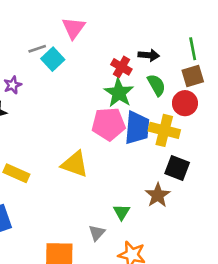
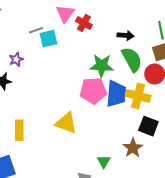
cyan square: (53, 59) -> (48, 39), turned 30
red cross: (121, 67) -> (84, 23), moved
green semicircle: (156, 85) -> (132, 59), size x1.4
green star: (119, 93) -> (102, 66), turned -30
yellow rectangle: (16, 173) -> (19, 130), turned 66

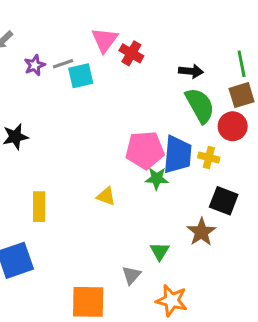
purple star: (16, 59) -> (35, 65), moved
green star: (102, 66) -> (157, 178), moved, size x0.7
yellow cross: (138, 96) -> (209, 158), size x0.6
yellow triangle: (66, 123) -> (106, 196), size x0.6

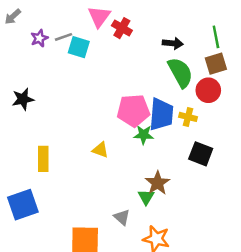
cyan square: (81, 76) -> (79, 47), turned 30
brown star: (201, 232) -> (158, 183), moved
gray triangle: (131, 275) -> (122, 217), turned -30

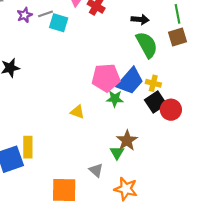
red circle: (208, 90) -> (171, 110), moved
blue trapezoid: (161, 114) -> (130, 81), turned 36
black square: (201, 154) -> (155, 102), moved, turned 35
yellow rectangle: (43, 159) -> (28, 147), moved

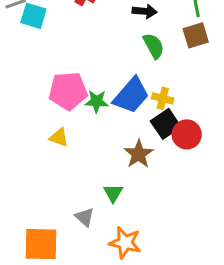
green semicircle: (147, 45) -> (154, 46), size x0.7
pink pentagon: (106, 78) -> (68, 91), moved
green star: (115, 99) -> (97, 101), moved
brown star: (127, 140) -> (139, 154), moved

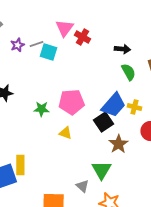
green star: (97, 101) -> (41, 109), moved
black square: (166, 124) -> (103, 122), moved
green triangle: (113, 193) -> (101, 170), size x1.5

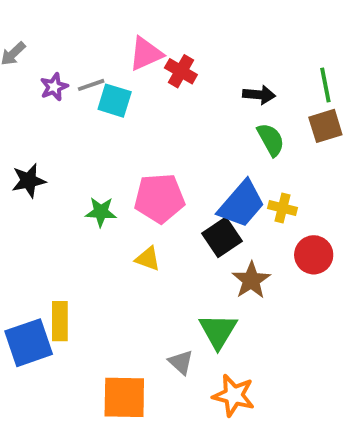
pink triangle: (64, 28) -> (146, 54), turned 30

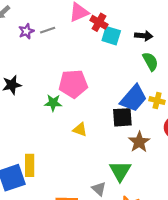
cyan square: (115, 101) -> (111, 36), moved
pink pentagon: (159, 198) -> (73, 84), moved
black square: (222, 237) -> (122, 117), turned 30

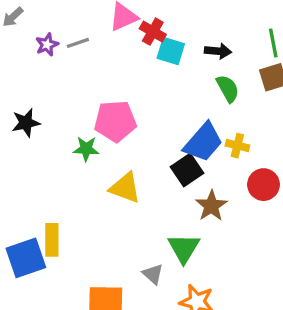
black square: (122, 117) -> (187, 170), turned -30
yellow triangle: (80, 130) -> (125, 188), size x1.5

